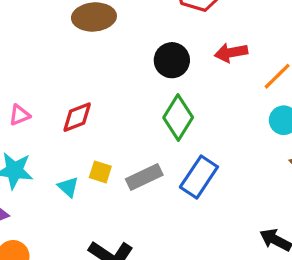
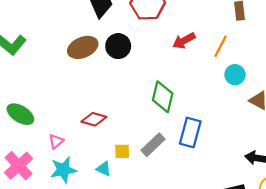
black circle: (172, 60) -> (118, 46), moved
pink triangle: (19, 115) -> (56, 141), moved
red diamond: (77, 117) -> (94, 119), turned 55

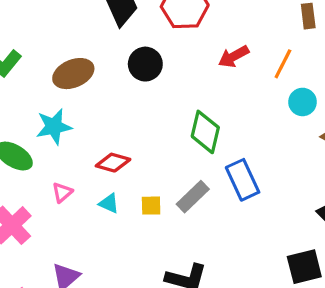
brown ellipse: (83, 47) -> (73, 74), moved
blue rectangle: (190, 132) -> (243, 180), turned -40
cyan triangle: (104, 169) -> (109, 203), moved
cyan star: (63, 170) -> (54, 127), moved

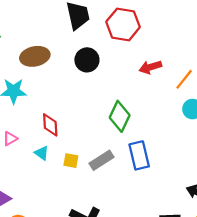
red diamond: (113, 163) -> (50, 125), turned 60

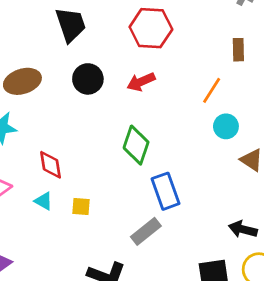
red hexagon: (123, 24) -> (151, 28), moved
red arrow: (150, 67) -> (141, 82), moved
gray rectangle: (102, 160) -> (146, 231), moved

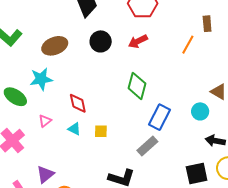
brown rectangle: (238, 50) -> (207, 24), moved
cyan circle: (226, 126) -> (200, 111), moved
blue rectangle: (165, 191) -> (159, 117), turned 50

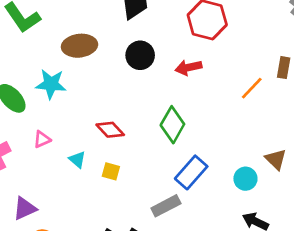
red diamond: (78, 103) -> (110, 130), moved, turned -45

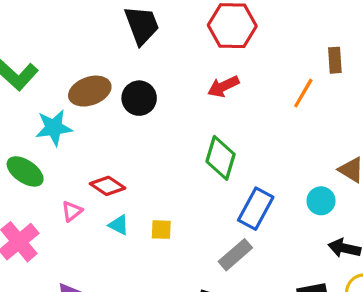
black circle: (140, 55) -> (139, 98), moved
cyan star: (51, 84) -> (54, 128), moved
red diamond: (110, 130) -> (108, 186), moved

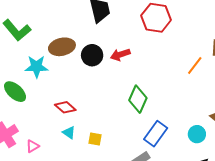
red arrow: (223, 86) -> (120, 55), moved
pink triangle: (72, 211) -> (32, 146), moved

